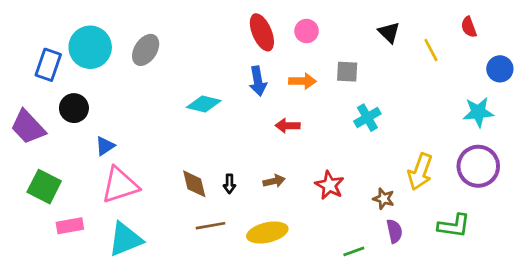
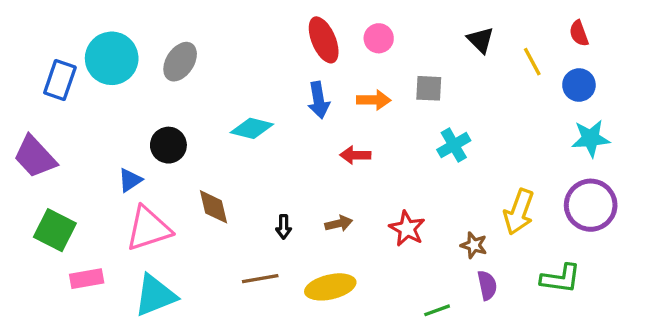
blue circle: (500, 69) -> (579, 85), moved
black circle: (74, 108) -> (168, 145), moved
brown diamond: (194, 184) -> (213, 207), moved

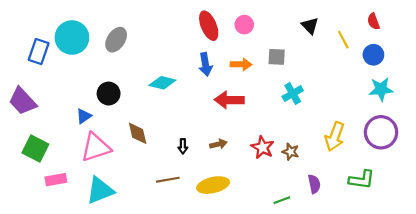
red arrow: (355, 155) -> (229, 100), size x1.5
brown star: (474, 245) -> (291, 152), moved

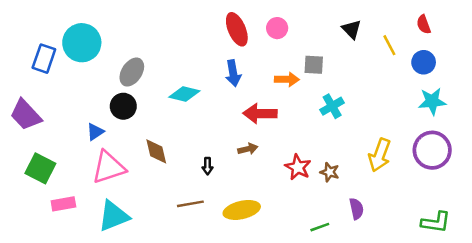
gray ellipse: (116, 40) -> (132, 72), moved
orange arrow: (241, 64) -> (287, 79), moved
brown arrow: (218, 144) -> (248, 149), moved
green L-shape: (362, 180) -> (436, 222), moved

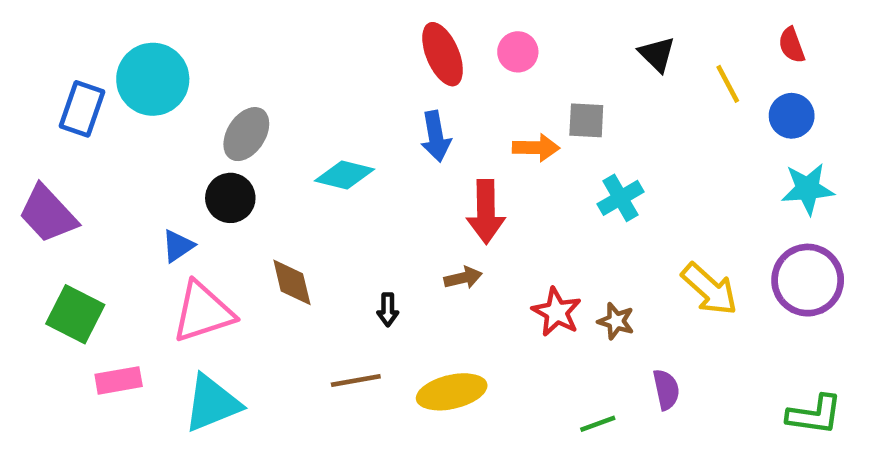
red arrow: (260, 114) -> (486, 212), turned -92
yellow arrow: (380, 155) -> (709, 289), turned -68

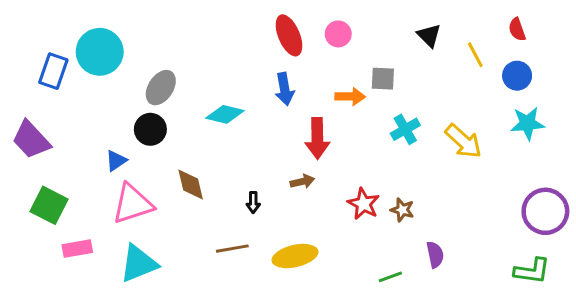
purple circle: (808, 280) -> (545, 211), moved
yellow arrow: (709, 289) -> (463, 141), moved

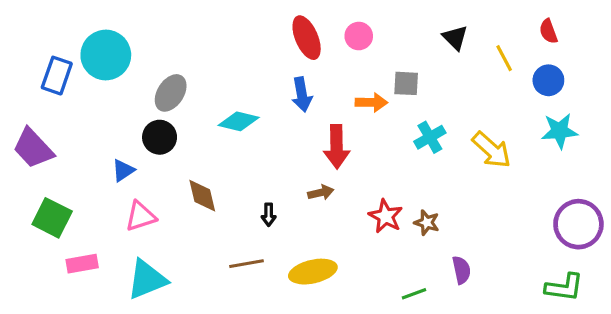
pink triangle: (132, 204) -> (141, 216), size x0.7

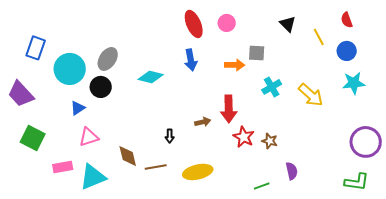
cyan circle: (106, 55) -> (70, 69), moved
red arrow: (337, 147) -> (229, 109), moved
brown diamond: (202, 196) -> (128, 156), moved
pink rectangle: (82, 264) -> (63, 167), moved

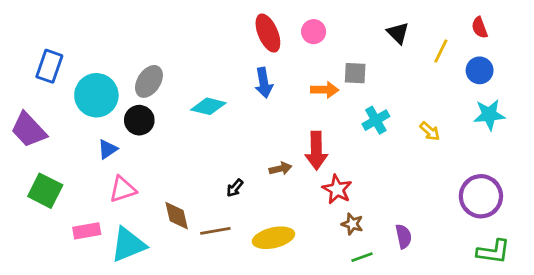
yellow line: (319, 37) -> (441, 51), turned 54
yellow arrow: (311, 95) -> (430, 131), size x0.6
black arrow: (170, 136) -> (235, 188), turned 40
brown star: (270, 141) -> (352, 224), moved
purple circle: (366, 142) -> (481, 196), moved

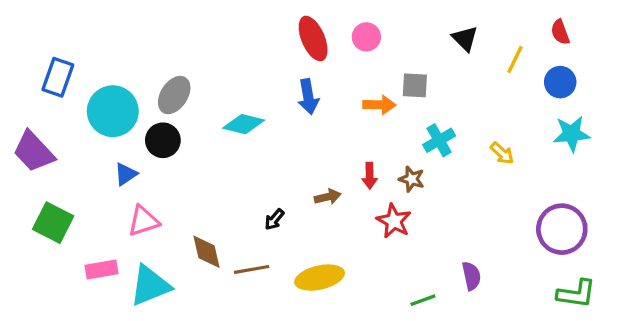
red arrow: (316, 151) -> (370, 176), size x0.6
brown star: (352, 224) -> (412, 179), moved

